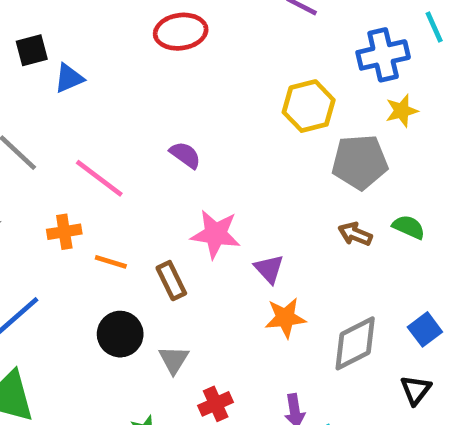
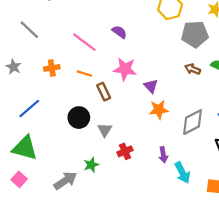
purple semicircle: (185, 155) -> (119, 32), moved
pink line: (99, 178) -> (84, 42), moved
orange line: (111, 262) -> (84, 74), moved

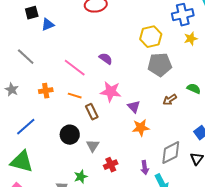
gray pentagon: (195, 34) -> (160, 65), moved
brown arrow: (193, 69) -> (170, 100), moved, turned -56
gray diamond: (193, 122) -> (171, 153), moved

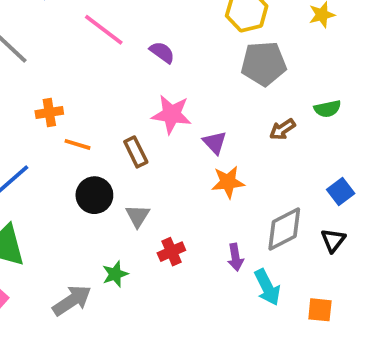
pink line: (75, 68) -> (104, 30), moved
green semicircle: (194, 89) -> (327, 109), turned 144
orange line: (75, 96) -> (78, 144), moved

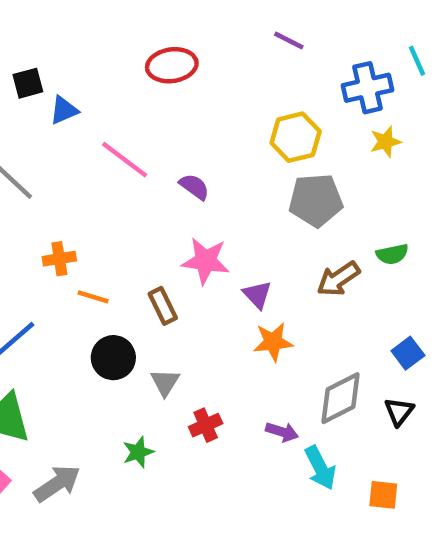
brown arrow: (282, 129) -> (338, 279), size x1.4
purple arrow: (235, 257) -> (282, 432), turned -64
gray arrow: (72, 300) -> (57, 484), moved

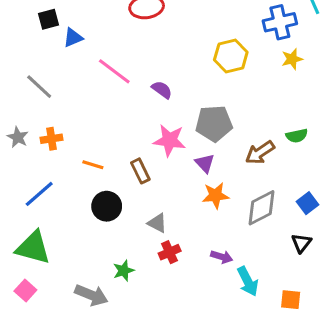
gray pentagon: (316, 200) -> (214, 123), moved
orange cross: (59, 259) -> (51, 139), moved
gray triangle: (165, 382) -> (157, 223), moved, turned -35
gray diamond: (341, 398) -> (261, 208), moved
gray arrow: (57, 484) -> (91, 295), moved, turned 56

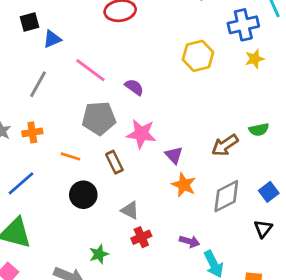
gray line: (39, 87) -> (38, 84), moved, turned 76
gray pentagon: (214, 123) -> (99, 118), moved
orange star: (216, 195) -> (184, 185), turned 30

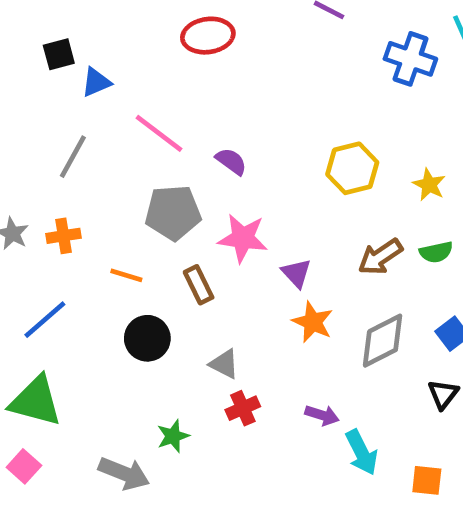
blue cross: (243, 25) -> (410, 59), turned 32
yellow hexagon: (198, 56) -> (352, 168), moved
yellow star: (255, 59) -> (429, 185), moved, turned -30
green semicircle: (259, 130) -> (436, 252), moved

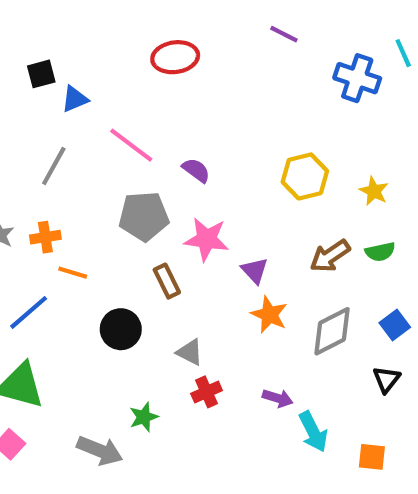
orange line: (126, 275) -> (73, 273), moved

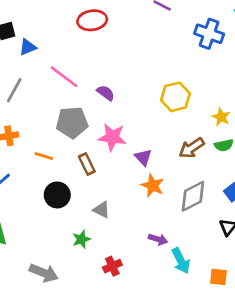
yellow star: (374, 191) -> (221, 117), moved
orange line: (73, 273) -> (44, 156), moved
red cross: (207, 392) -> (112, 266), moved
green star: (144, 417) -> (81, 239), moved

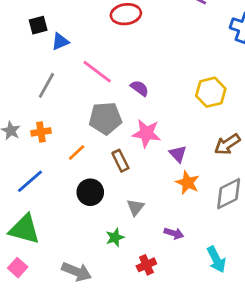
orange line: (44, 156) -> (77, 153), turned -60
gray triangle: (102, 210) -> (135, 207), turned 42
purple arrow: (158, 239) -> (174, 233), moved

